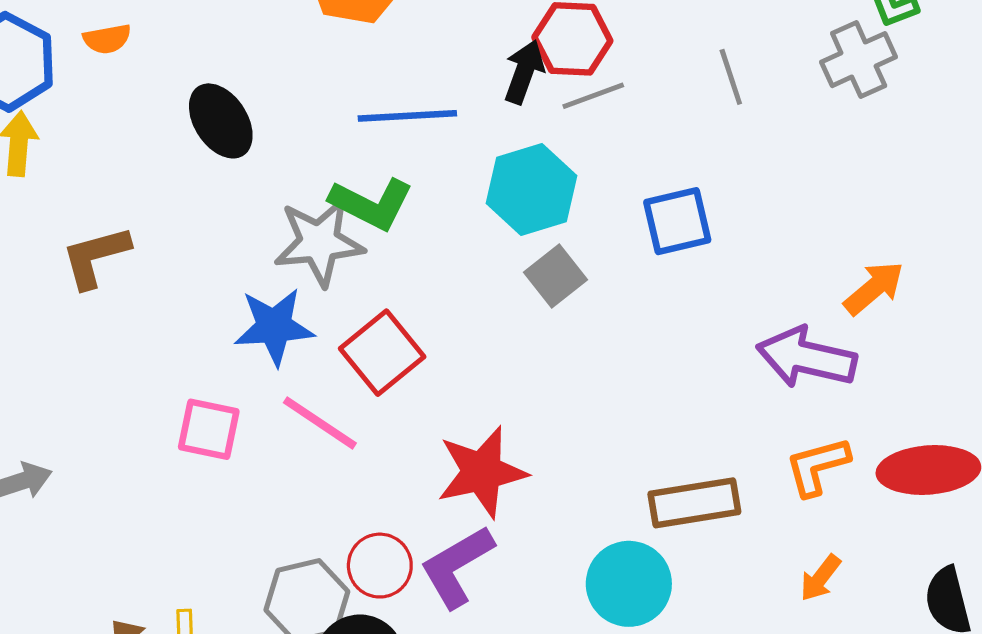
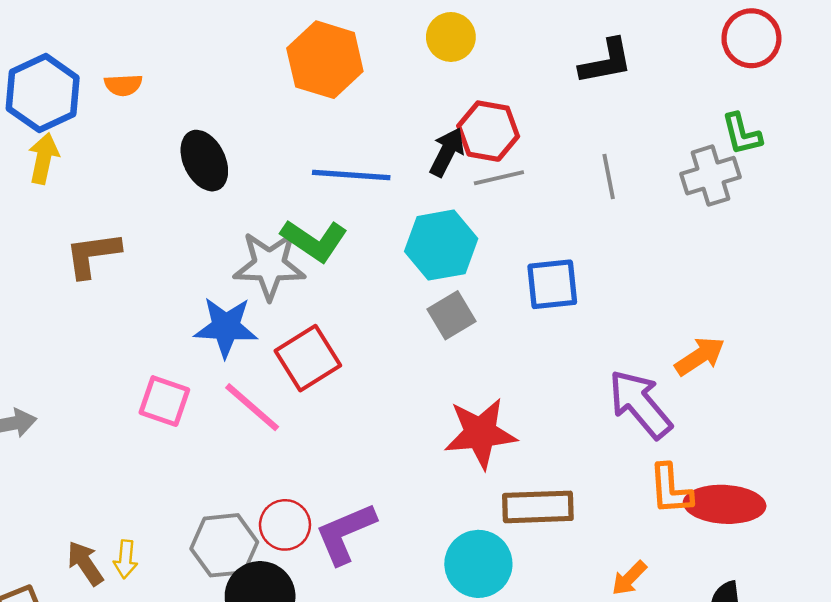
purple arrow: (806, 358) -> (640, 404), turned 30
orange L-shape: (817, 466) -> (670, 489), moved, turned -86
red star: (482, 472) -> (480, 433), moved

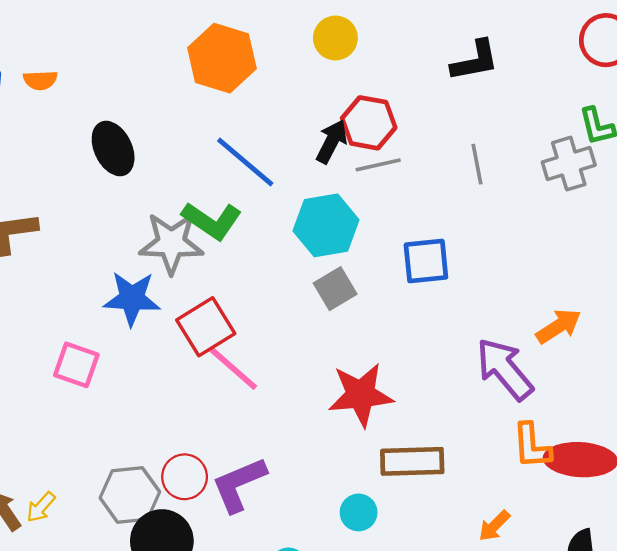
blue line: (351, 175) -> (245, 162), turned 36
pink line: (252, 407) -> (233, 368), moved
yellow arrow: (125, 559) -> (41, 507), turned 36
cyan circle: (478, 564) -> (359, 512), size x0.6

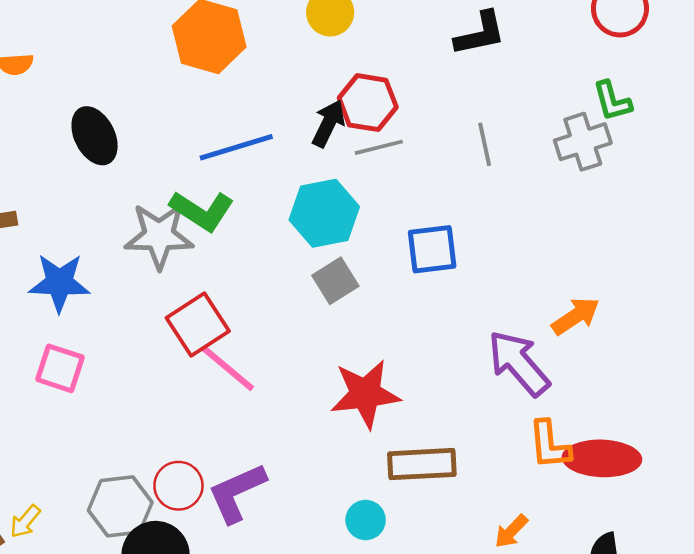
blue line: (245, 162) -> (236, 147), turned -56
blue star: (132, 298) -> (59, 283), moved

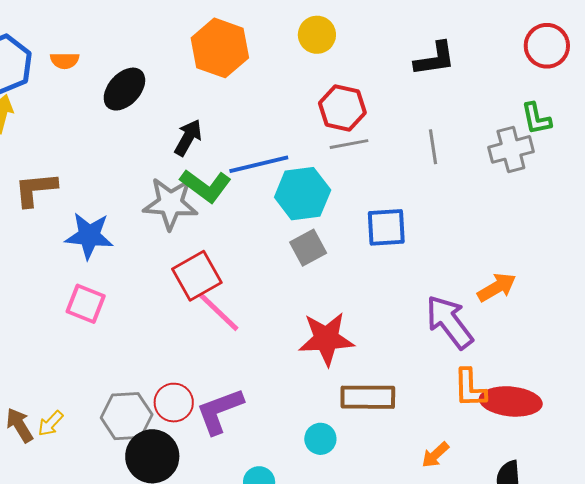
black arrow: (328, 123) -> (188, 138), moved
black ellipse: (95, 136) -> (124, 89), moved, turned 66
blue line: (236, 147) -> (259, 164), moved

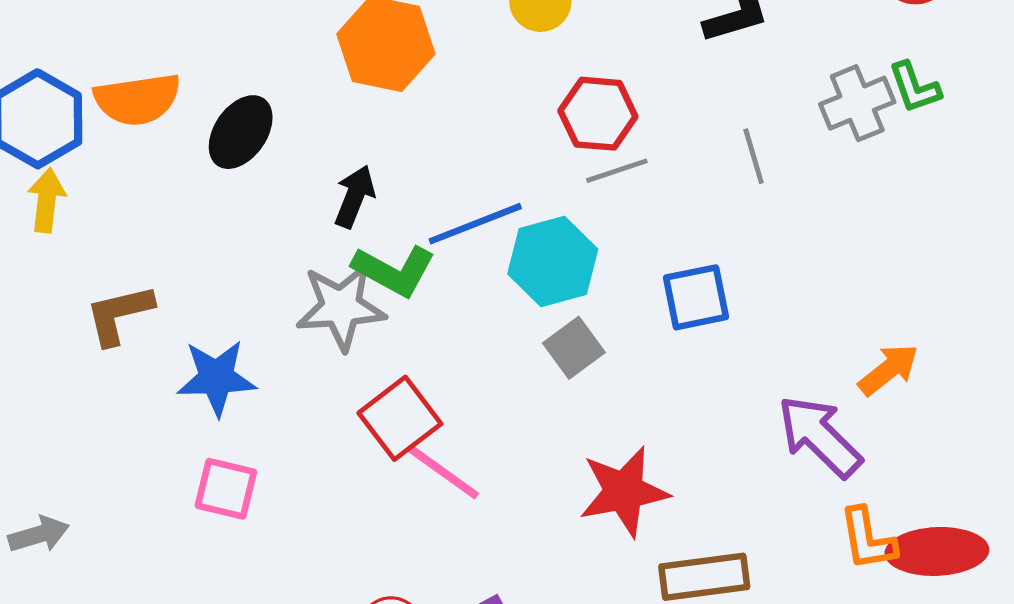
orange semicircle: (65, 61) -> (137, 99), size x1.8
gray cross: (511, 149) -> (857, 103), moved

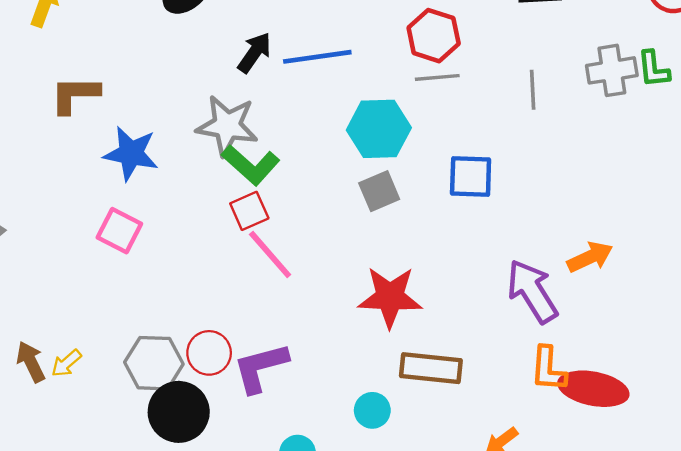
blue line: (475, 224) -> (317, 57), moved
green L-shape: (394, 271) -> (251, 165), moved
red square: (400, 418) -> (249, 211), size x0.7

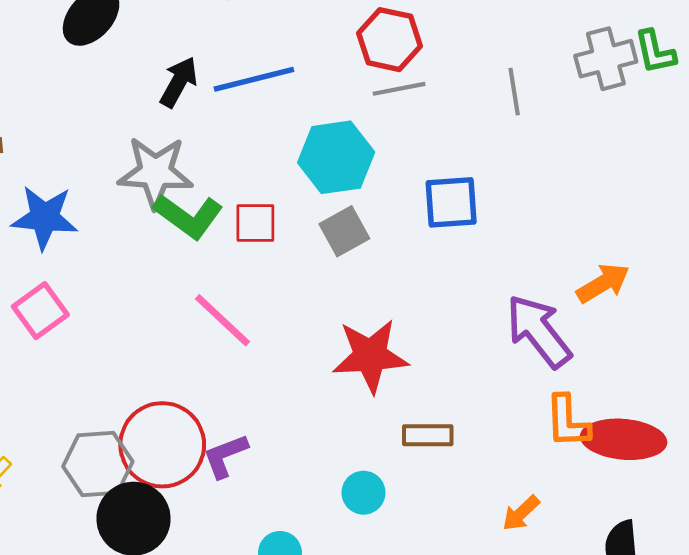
red square: (249, 211) -> (255, 223), moved, turned 30
pink square: (119, 231) -> (40, 311), turned 33
red circle: (209, 353) -> (162, 445), size x1.6
purple L-shape: (260, 368) -> (225, 456), size x0.7
brown rectangle: (431, 368) -> (428, 435), size x0.7

